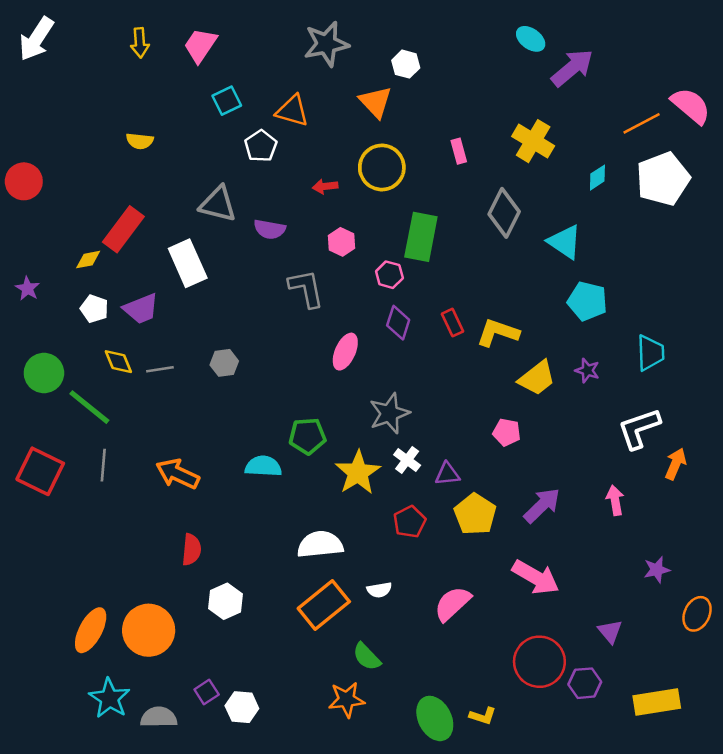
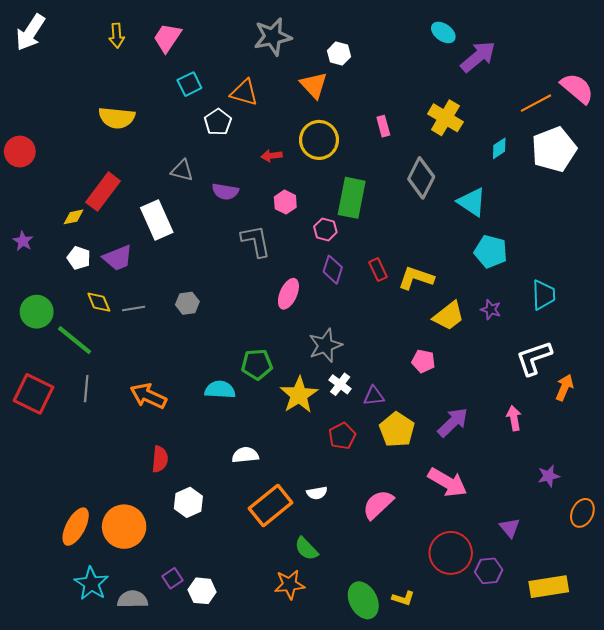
yellow semicircle: (140, 141) -> (117, 118), size x1.6
gray triangle: (218, 204) -> (182, 170), size x0.7
white semicircle: (320, 544) -> (245, 455), moved, size x0.7

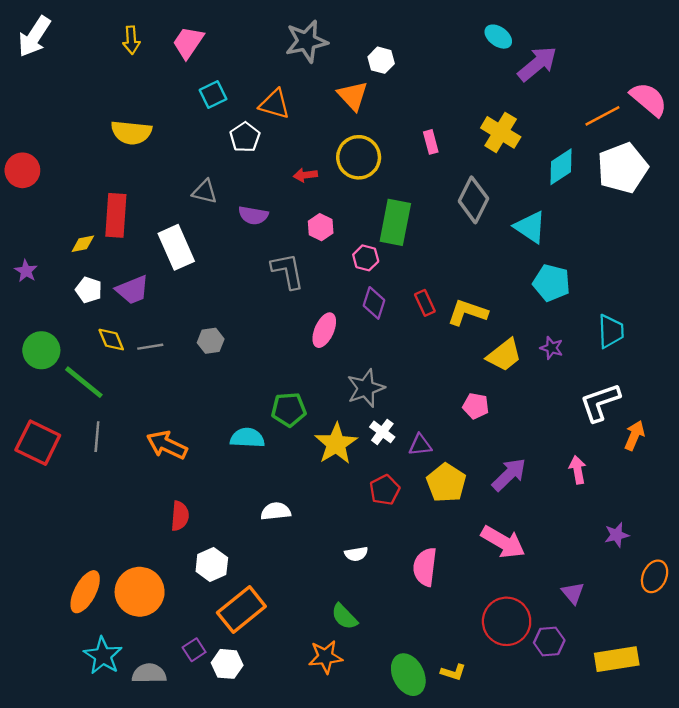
cyan diamond: (499, 148) -> (561, 167), size x1.5
red rectangle: (103, 192) -> (116, 215), turned -33
pink semicircle: (378, 504) -> (425, 567), turned -40
orange rectangle: (271, 506) -> (241, 609), moved

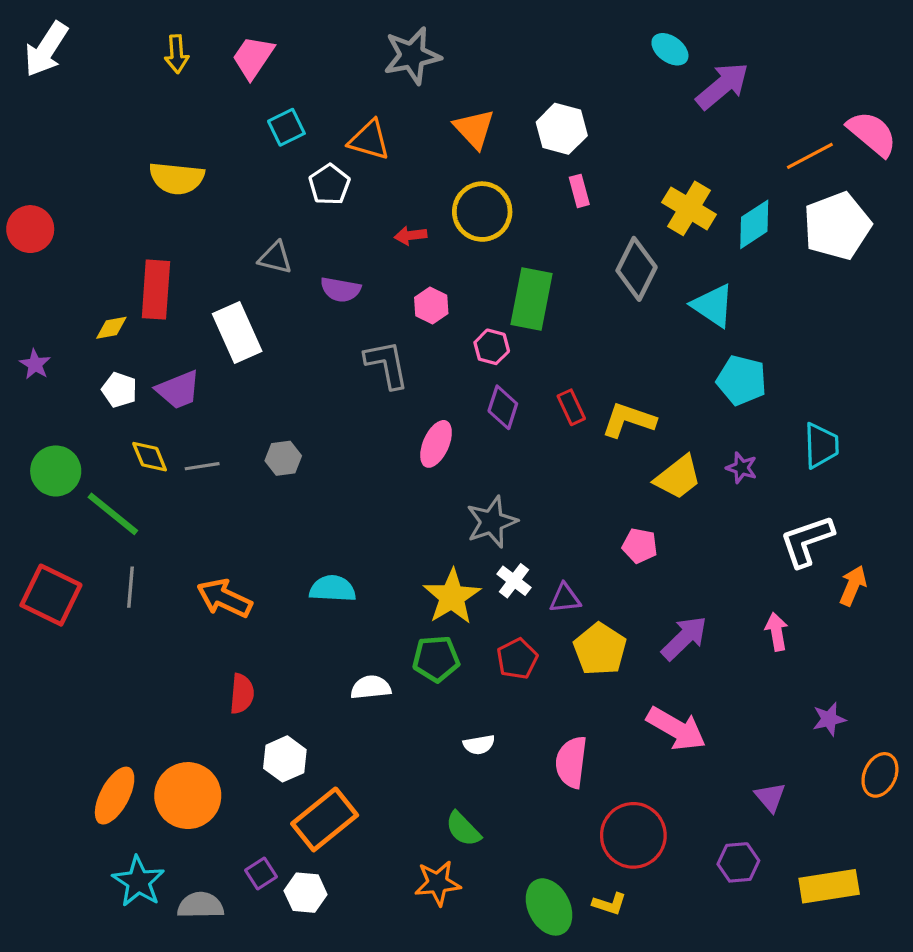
white hexagon: (381, 60) -> (562, 129), moved, size x1.4
yellow cross: (501, 132) -> (689, 208), moved
green pentagon: (289, 409) -> (436, 659), moved
red circle: (507, 621) -> (633, 835), moved

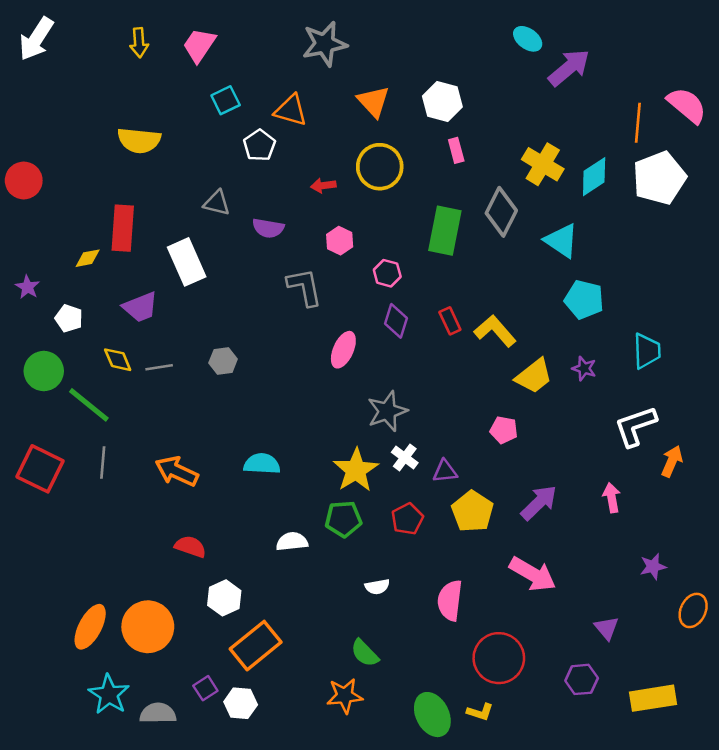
orange line: (810, 156) -> (638, 123), turned -57
green rectangle: (531, 299) -> (445, 231), moved
white pentagon: (119, 390) -> (69, 318), moved
yellow L-shape: (629, 420) -> (495, 331), turned 30
red semicircle: (242, 694) -> (190, 547), turned -76

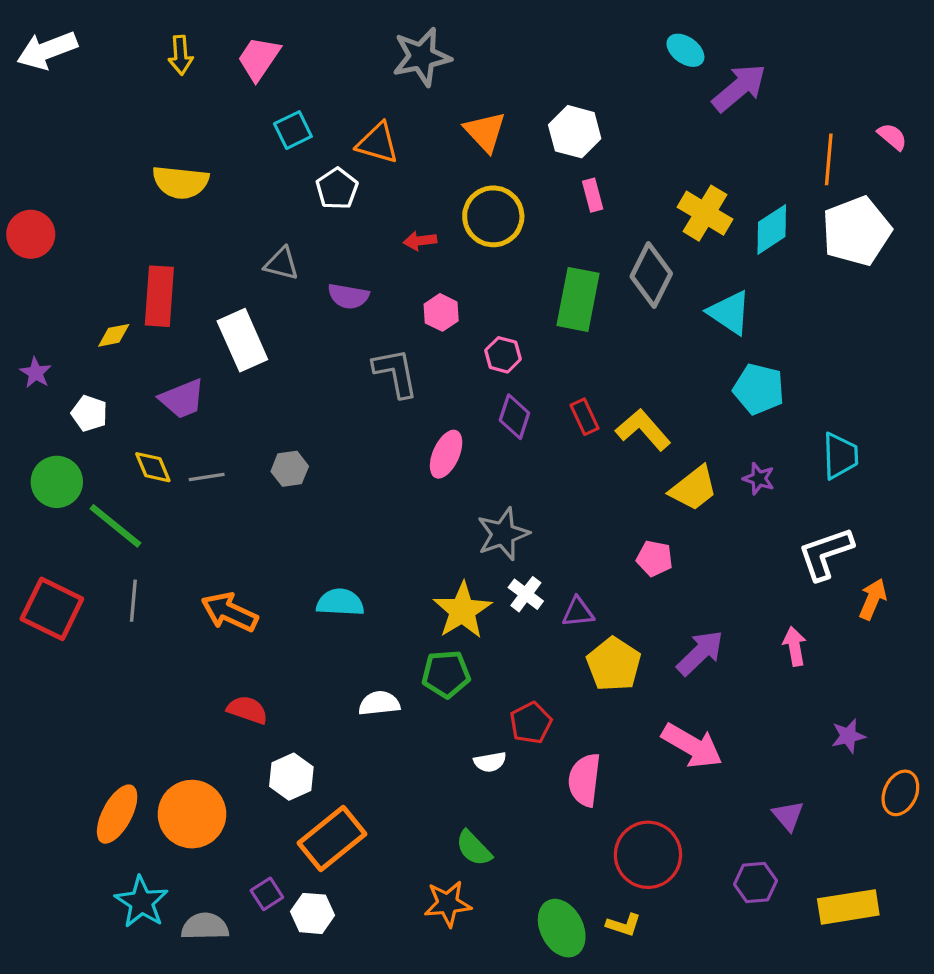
white arrow: (36, 39) -> (47, 50), turned 36
pink semicircle: (687, 105) -> (892, 137), size x0.6
red pentagon: (407, 519) -> (531, 723), moved

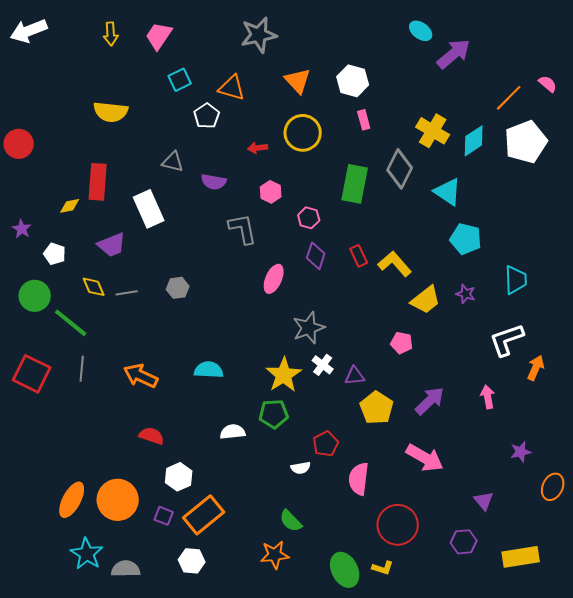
orange line: (829, 159) -> (509, 98), turned 40
purple square: (267, 894) -> (164, 516), moved, turned -36

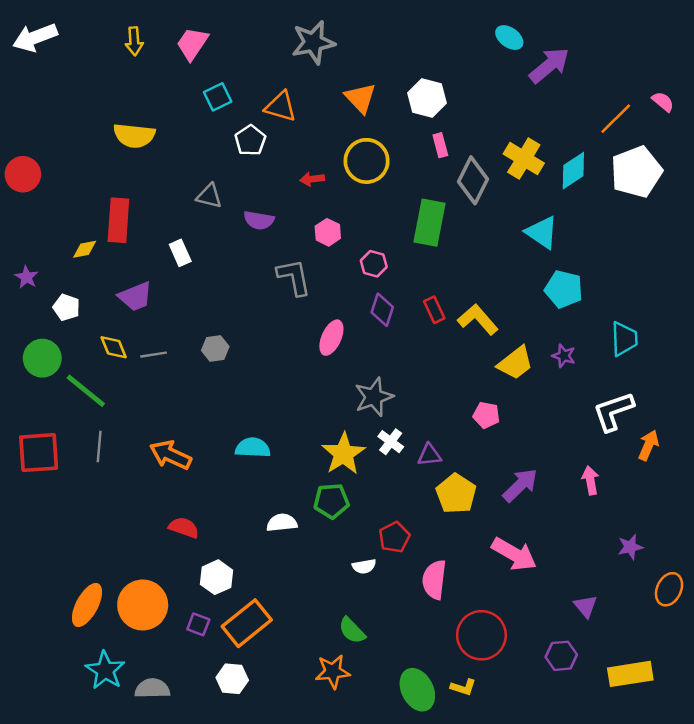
gray diamond: (400, 169) -> (473, 180), moved
white rectangle: (149, 209) -> (180, 253), size x0.6
red square: (32, 374) -> (39, 453), turned -30

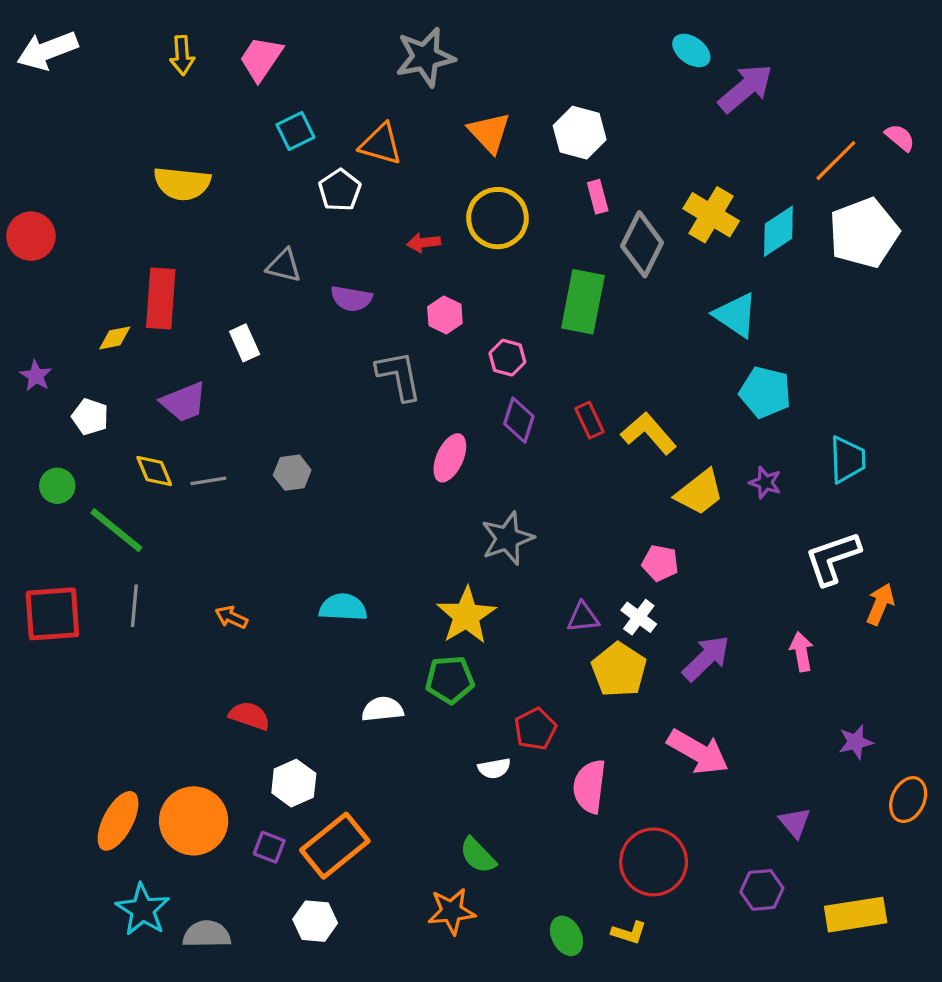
green circle: (42, 358) -> (57, 486), size x0.7
white cross: (391, 442) -> (639, 617), moved
orange arrow: (170, 455) -> (231, 617), size x0.6
green ellipse: (417, 690) -> (566, 936), size x0.7

